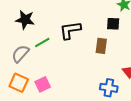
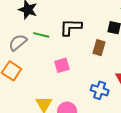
green line: (42, 42) -> (41, 35), turned 35
pink square: (43, 84) -> (62, 65), moved

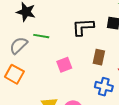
black L-shape: (71, 27) -> (83, 27), moved
brown rectangle: (99, 48) -> (99, 57), moved

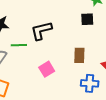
black L-shape: (83, 27) -> (41, 31), moved

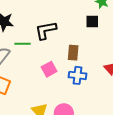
brown rectangle: (79, 55) -> (73, 53), moved
blue cross: (90, 83) -> (78, 75), moved

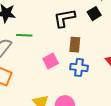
black square: (92, 21) -> (94, 14), turned -32
black L-shape: (46, 30) -> (64, 18), moved

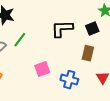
green line: (24, 35) -> (20, 40), turned -63
brown rectangle: (75, 45) -> (88, 53), moved

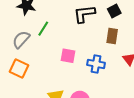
pink square: (42, 69) -> (68, 56), turned 35

